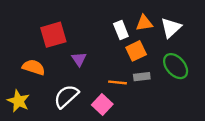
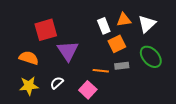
purple triangle: (79, 59) -> (68, 51), size x1.6
white semicircle: (66, 96) -> (57, 83), size x0.6
yellow star: (18, 101) -> (29, 86), moved, turned -30

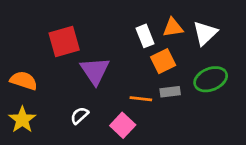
green ellipse: (151, 57) -> (211, 79), turned -70
orange semicircle: (29, 58) -> (24, 81), moved
yellow star: (29, 86) -> (22, 120), moved, turned -30

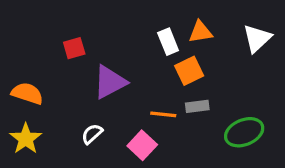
white triangle: (205, 33) -> (257, 38), moved
red square: (64, 42) -> (74, 48), size x0.6
purple triangle: (95, 71) -> (110, 82), turned 36
green ellipse: (211, 79) -> (244, 132), moved

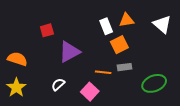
white triangle: (257, 38) -> (162, 24), turned -36

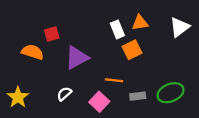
white triangle: (162, 24) -> (180, 27), turned 42
orange semicircle: (17, 59) -> (33, 52), moved
gray rectangle: (124, 67) -> (138, 96), moved

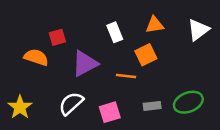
white rectangle: (117, 29) -> (115, 32), moved
orange line: (114, 80) -> (126, 76), moved
white semicircle: (64, 94) -> (71, 103), size x1.5
pink square: (99, 102) -> (110, 112), turned 30

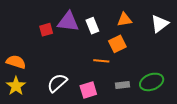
orange semicircle: (36, 57) -> (16, 62), moved
purple triangle: (85, 64) -> (68, 22), moved, turned 35

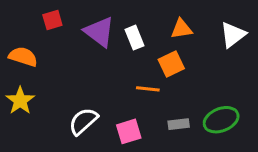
purple triangle: (68, 22) -> (99, 32), turned 30
red square: (46, 30) -> (52, 20), moved
orange semicircle: (16, 62) -> (23, 57), moved
yellow star: (16, 86) -> (20, 101), moved

